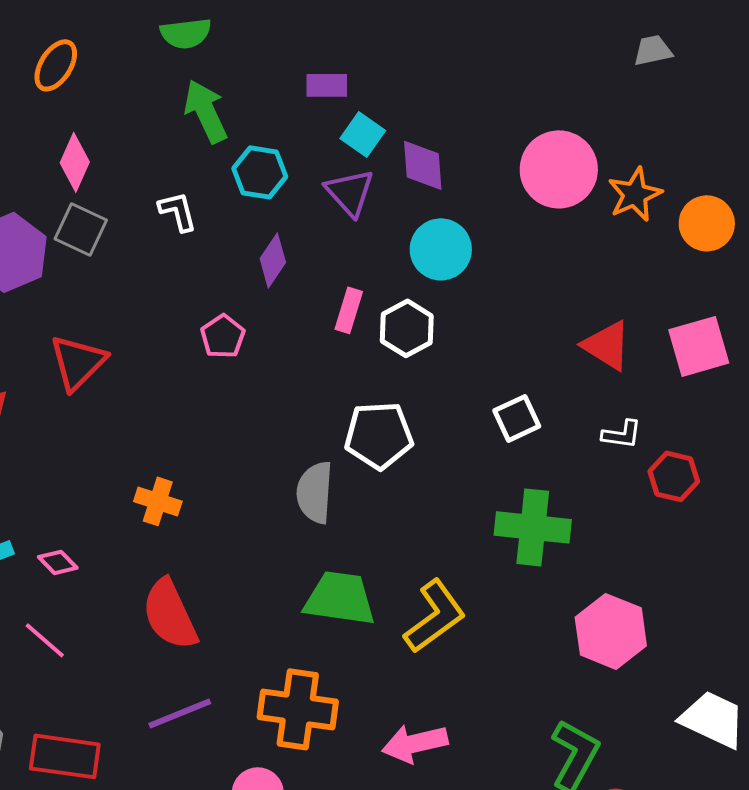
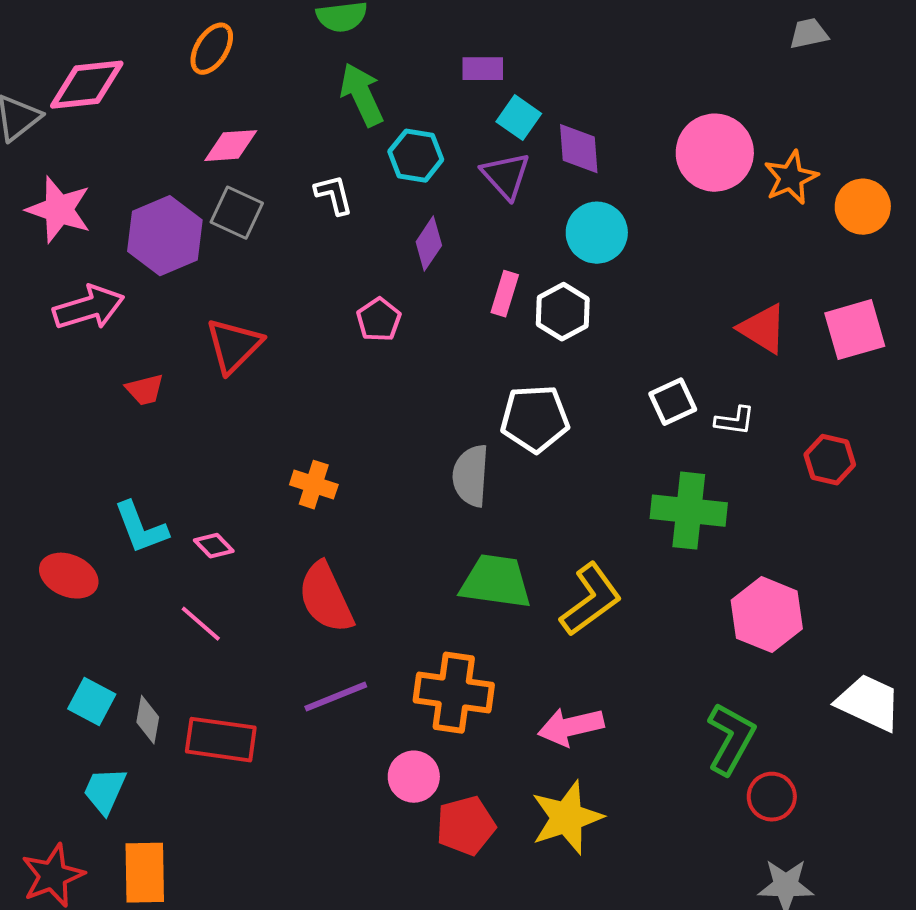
pink diamond: (75, 162) -> (231, 146), turned 62
white L-shape: (622, 434) -> (735, 421), moved

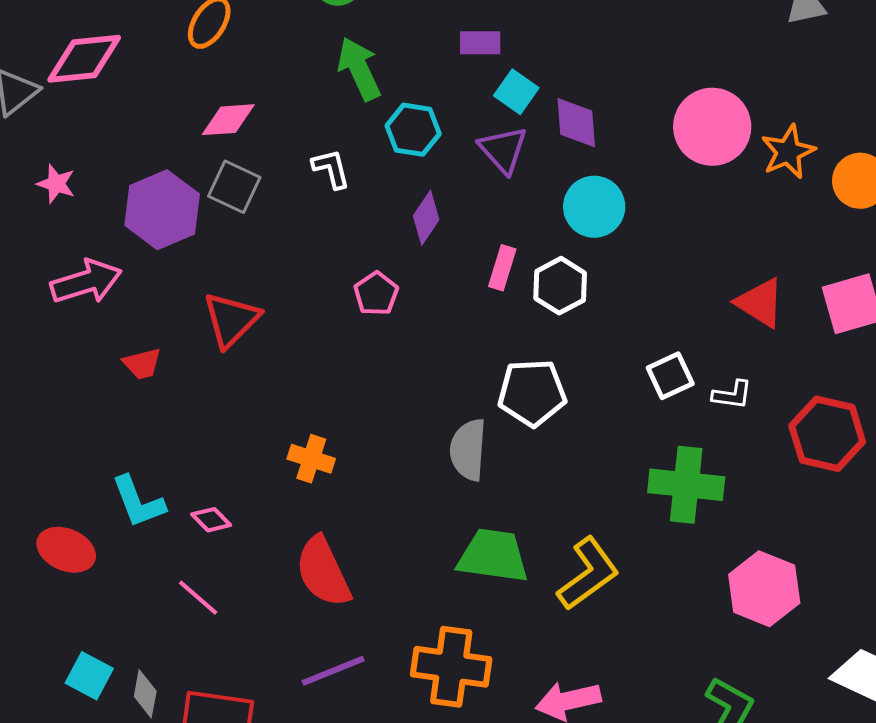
pink star: (59, 210) -> (56, 184), size x0.6
red hexagon: (830, 460) -> (827, 434), size x1.5

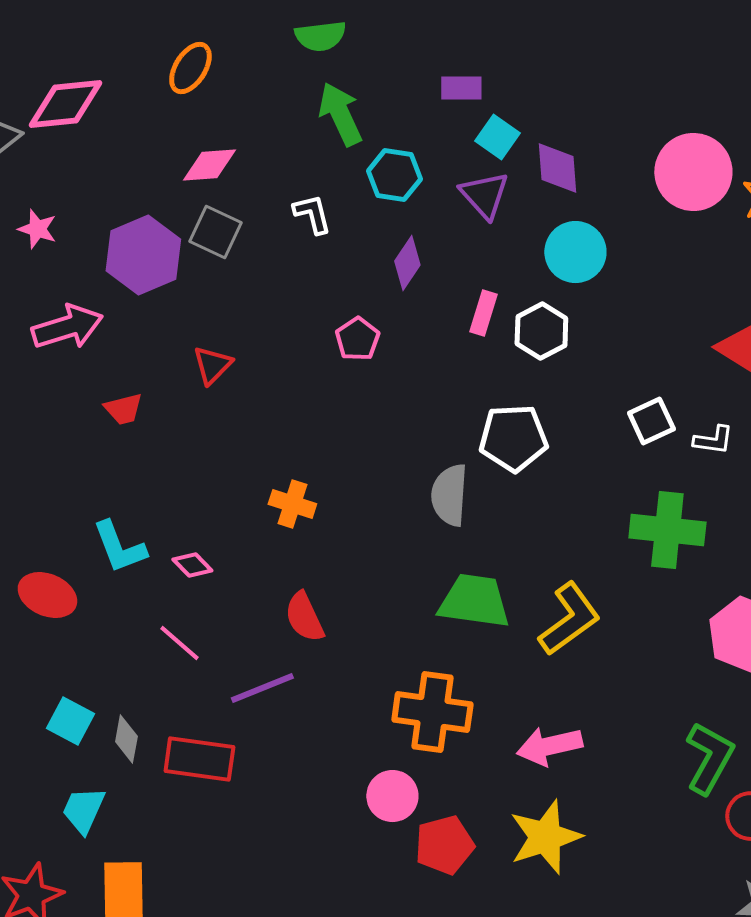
red triangle: (231, 320) -> (212, 365), size x0.7
red semicircle: (323, 572) -> (304, 617), size x0.7
purple line: (333, 671) -> (262, 688), moved

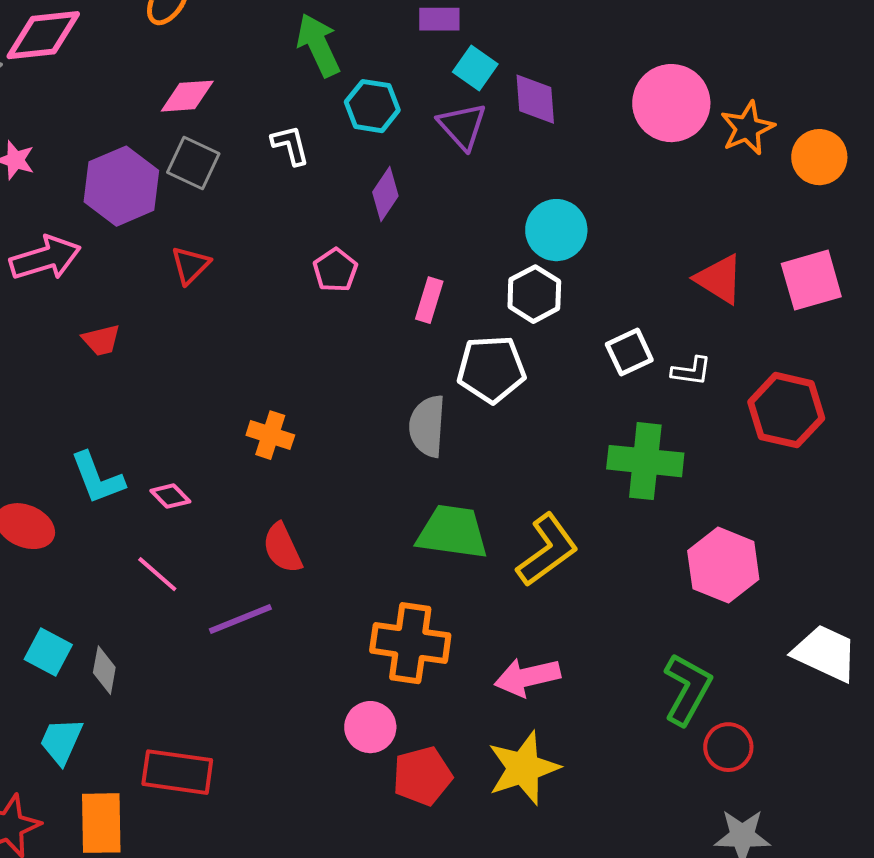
cyan circle: (575, 252) -> (556, 230), moved
pink rectangle: (483, 313) -> (429, 300), moved
white hexagon: (541, 331) -> (534, 294), moved
red triangle: (212, 365) -> (190, 265), moved
red rectangle: (199, 759) -> (177, 772), moved

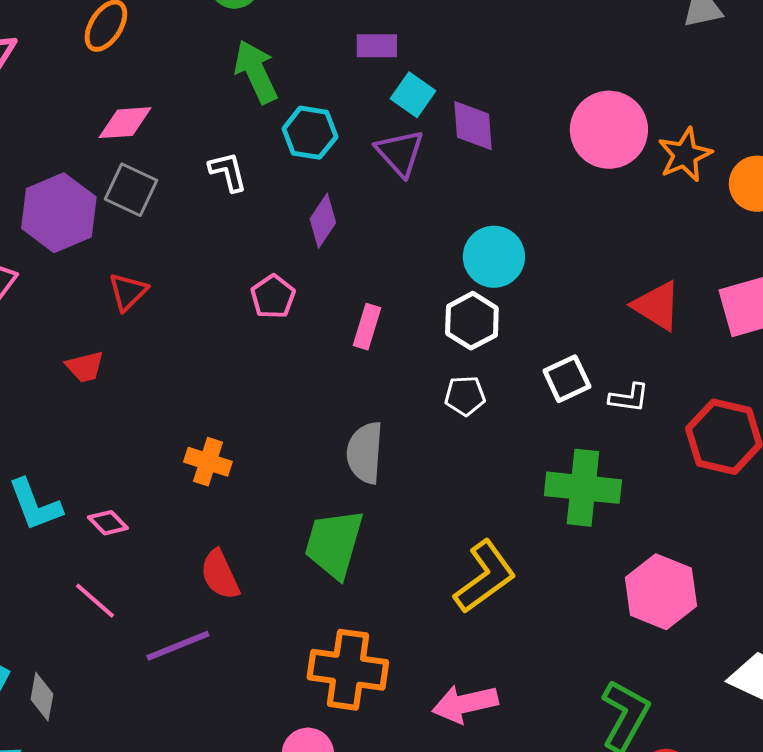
red trapezoid: (101, 340) -> (85, 367), moved
white pentagon: (491, 369) -> (465, 396), moved, size x0.6
green trapezoid: (452, 532) -> (334, 544), moved, turned -82

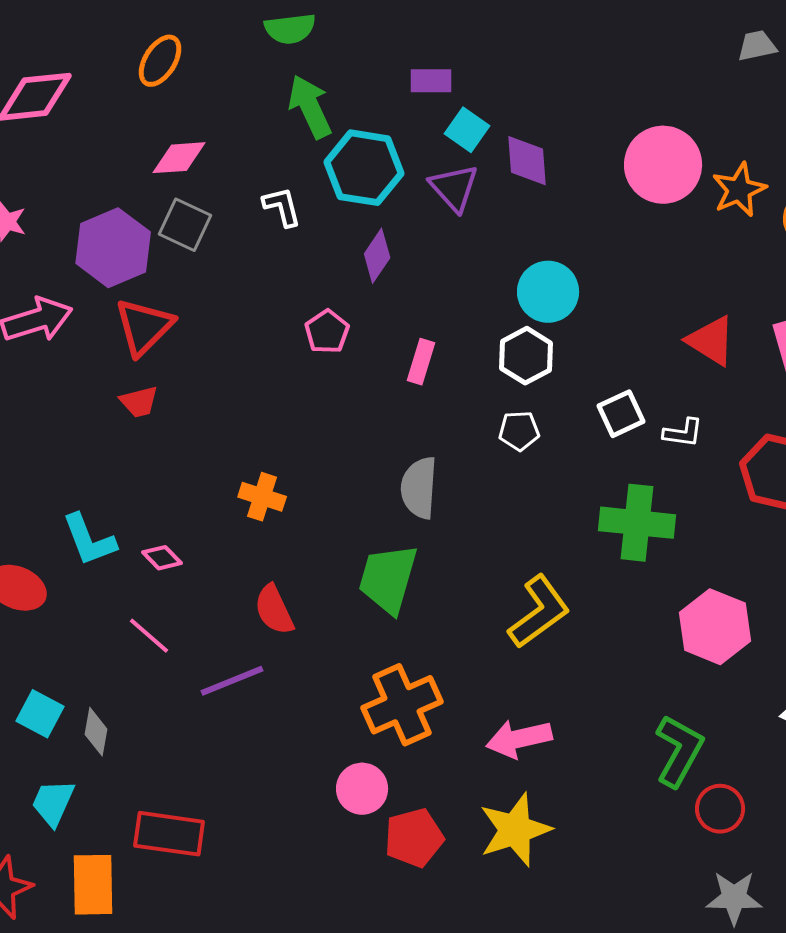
cyan hexagon: (310, 133) -> (364, 168), size x1.4
red triangle: (128, 292) -> (144, 327), moved, size x1.5
orange cross: (348, 670) -> (402, 705), turned -32

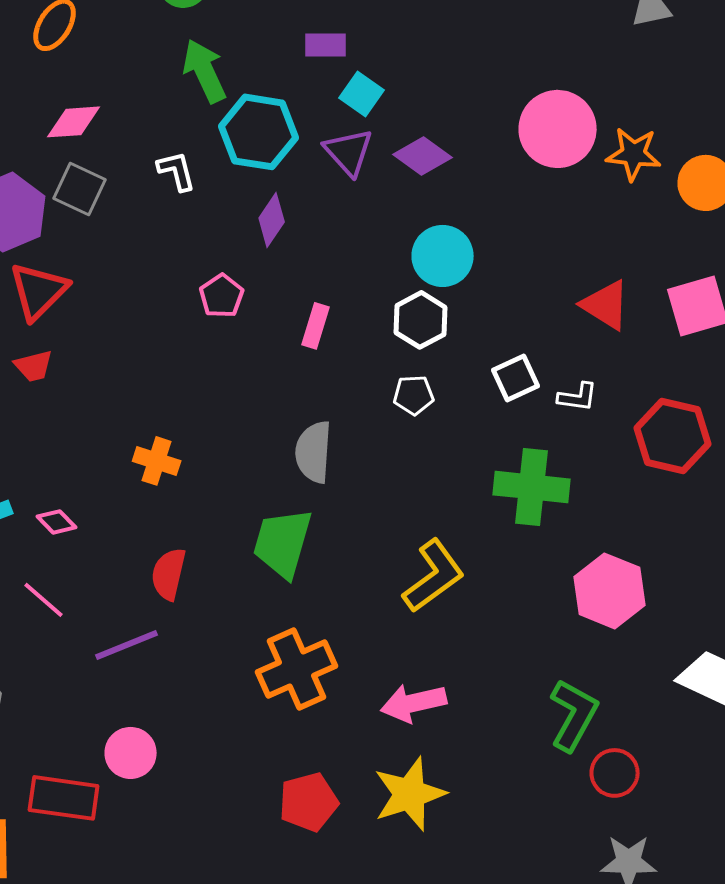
purple diamond: (527, 161) -> (423, 156), moved, turned -50
orange star: (739, 190) -> (634, 154), turned 30
red semicircle: (274, 610) -> (169, 574), turned 38
pink circle: (362, 789) -> (131, 753), moved

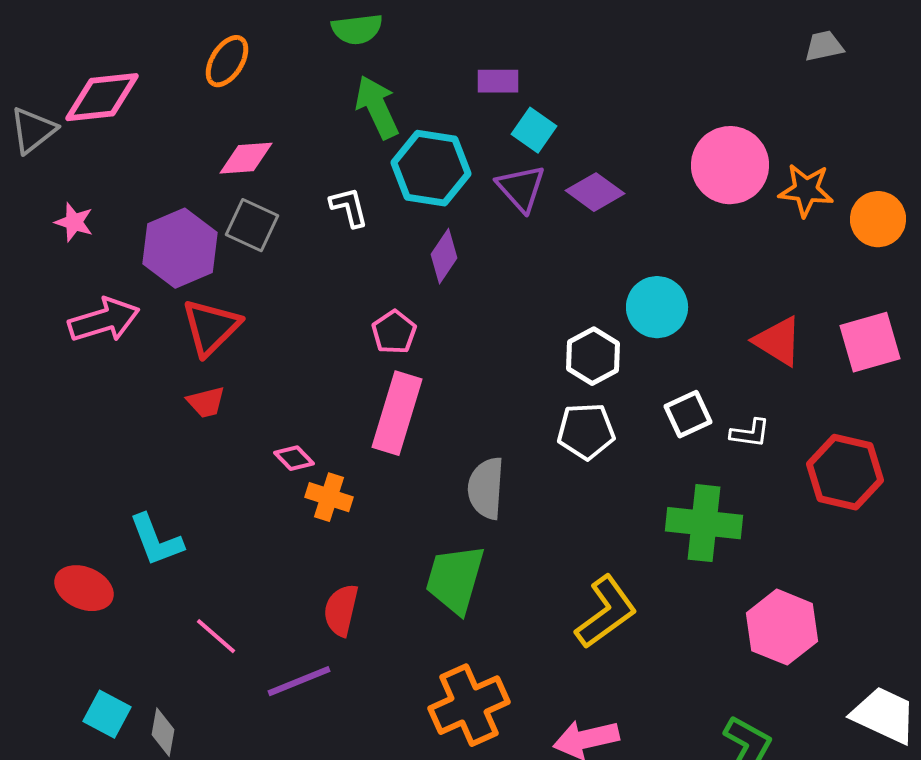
cyan circle: (443, 256) -> (657, 307), moved
pink rectangle: (316, 326) -> (397, 413), moved, size x1.8
white pentagon: (414, 395) -> (586, 431), size x1.4
pink diamond: (57, 522) -> (294, 458), moved

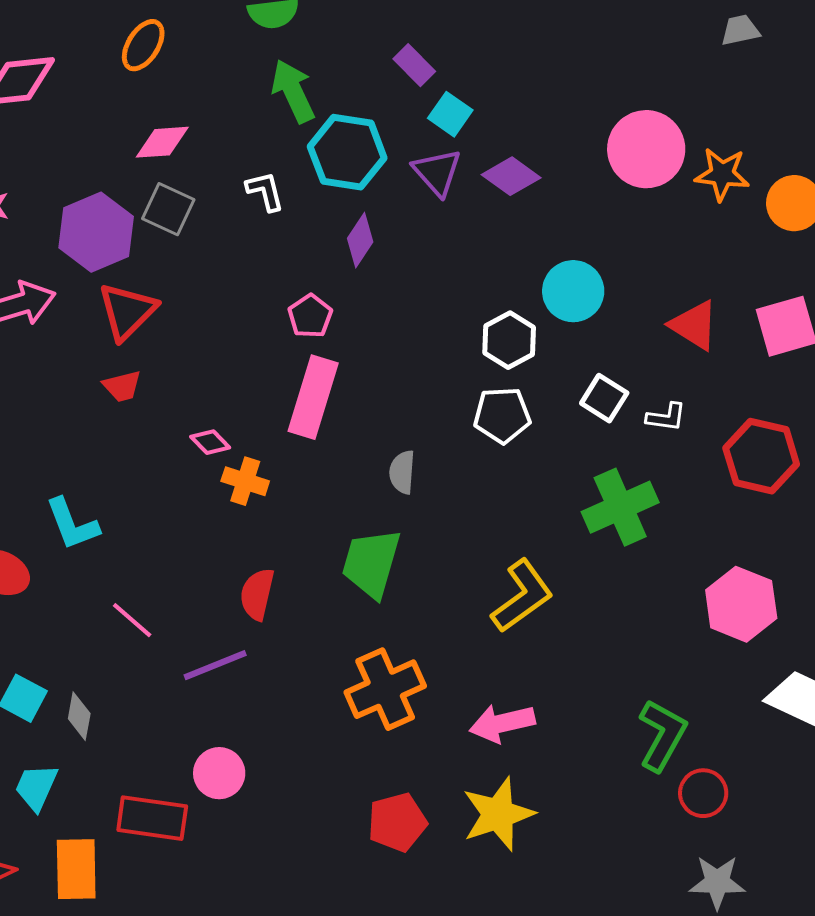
purple rectangle: (498, 81) -> (414, 65), turned 45
white square: (688, 414) -> (604, 398), turned -33
gray semicircle: (486, 488) -> (402, 472), size x0.7
green cross: (704, 523) -> (620, 507), turned -30
pink hexagon: (782, 627) -> (741, 604), moved

